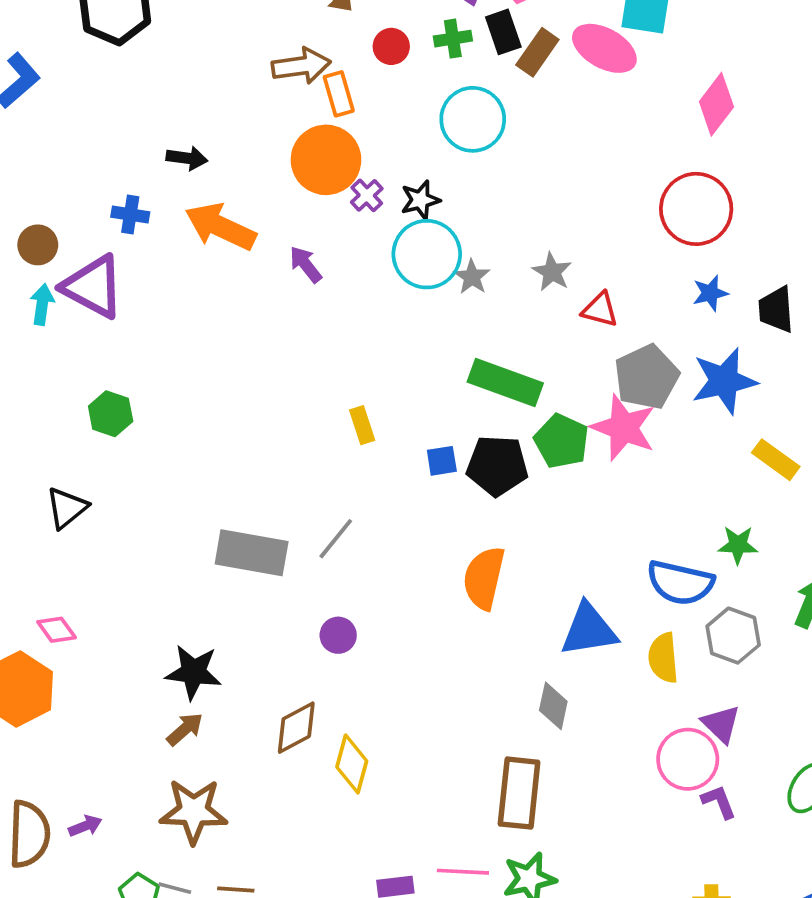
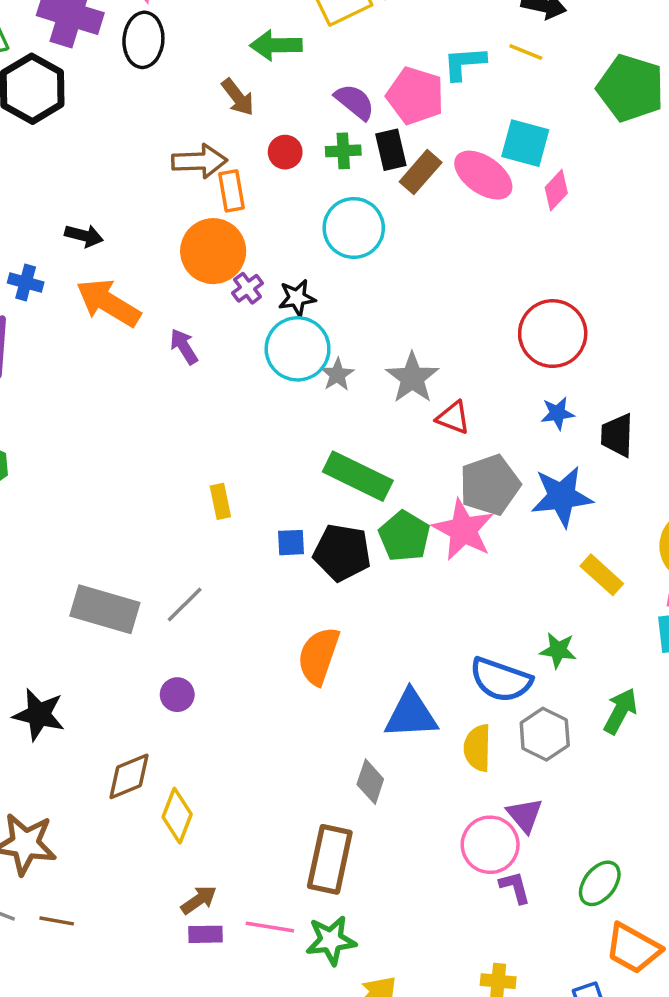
pink diamond: (716, 104) -> (556, 190), moved, size x0.7
gray star: (552, 272) -> (412, 378), size x1.4
brown arrow: (185, 729) -> (199, 900), moved

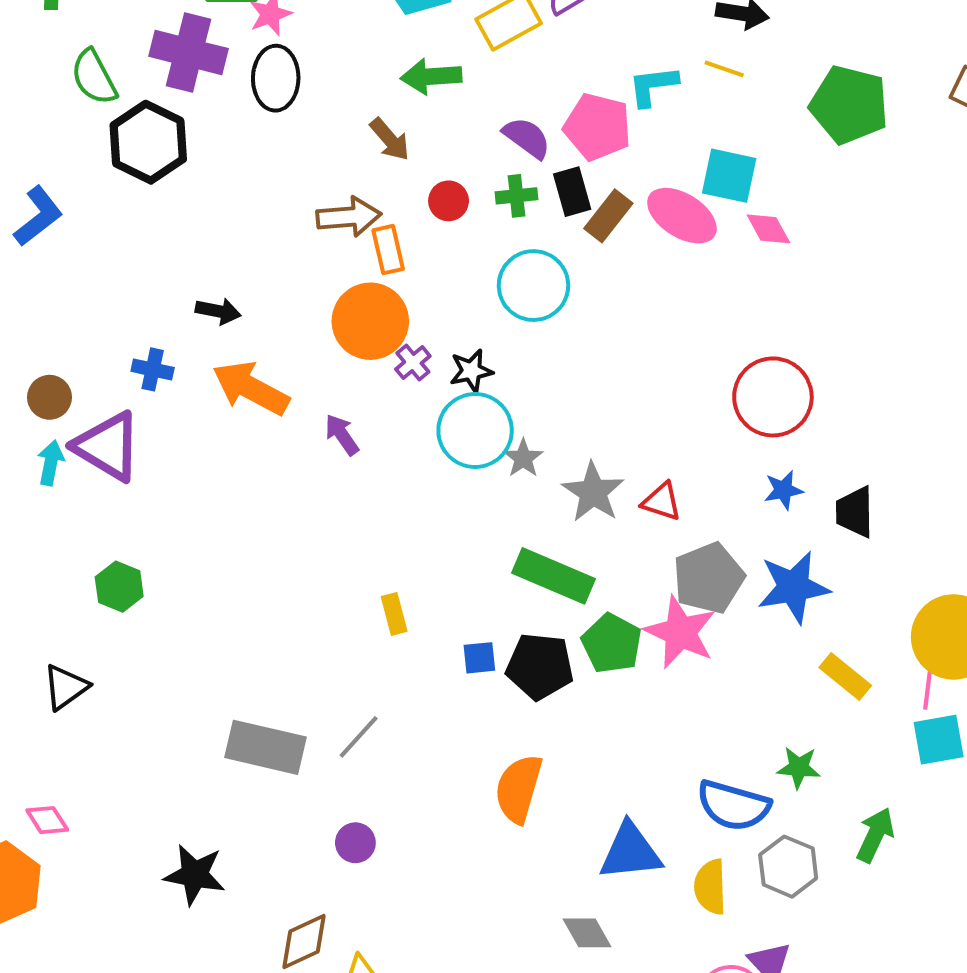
pink diamond: (556, 190) -> (768, 229), turned -69
gray star: (412, 378) -> (593, 492), moved
gray diamond: (370, 782) -> (587, 933), turned -45

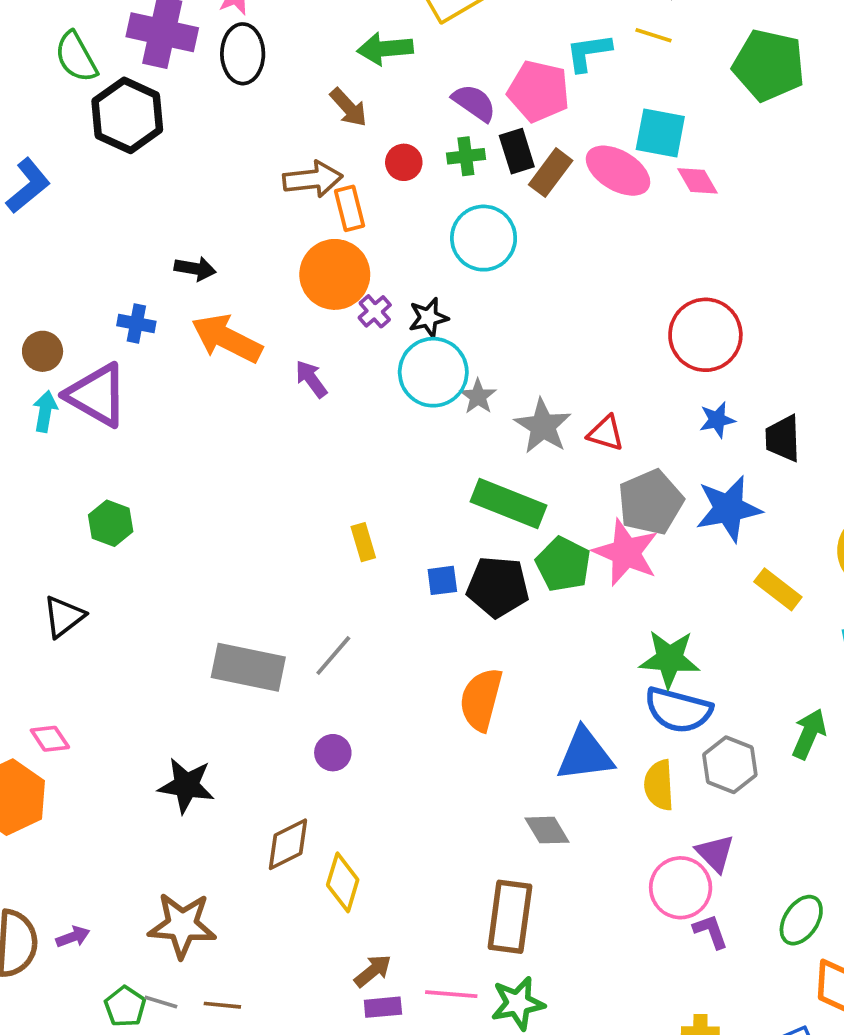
green star: (799, 768) -> (669, 659), moved, size x1.5

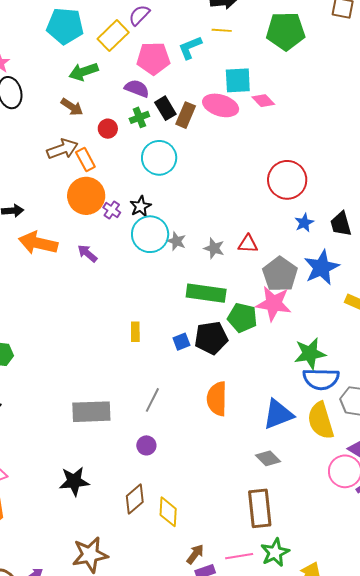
pink pentagon: (539, 91) -> (153, 58), moved
gray star: (543, 426) -> (214, 248), size x0.7
yellow rectangle: (363, 542) -> (135, 332), turned 30
gray line: (333, 656) -> (152, 400), moved
yellow semicircle: (659, 785) -> (321, 421), size x1.4

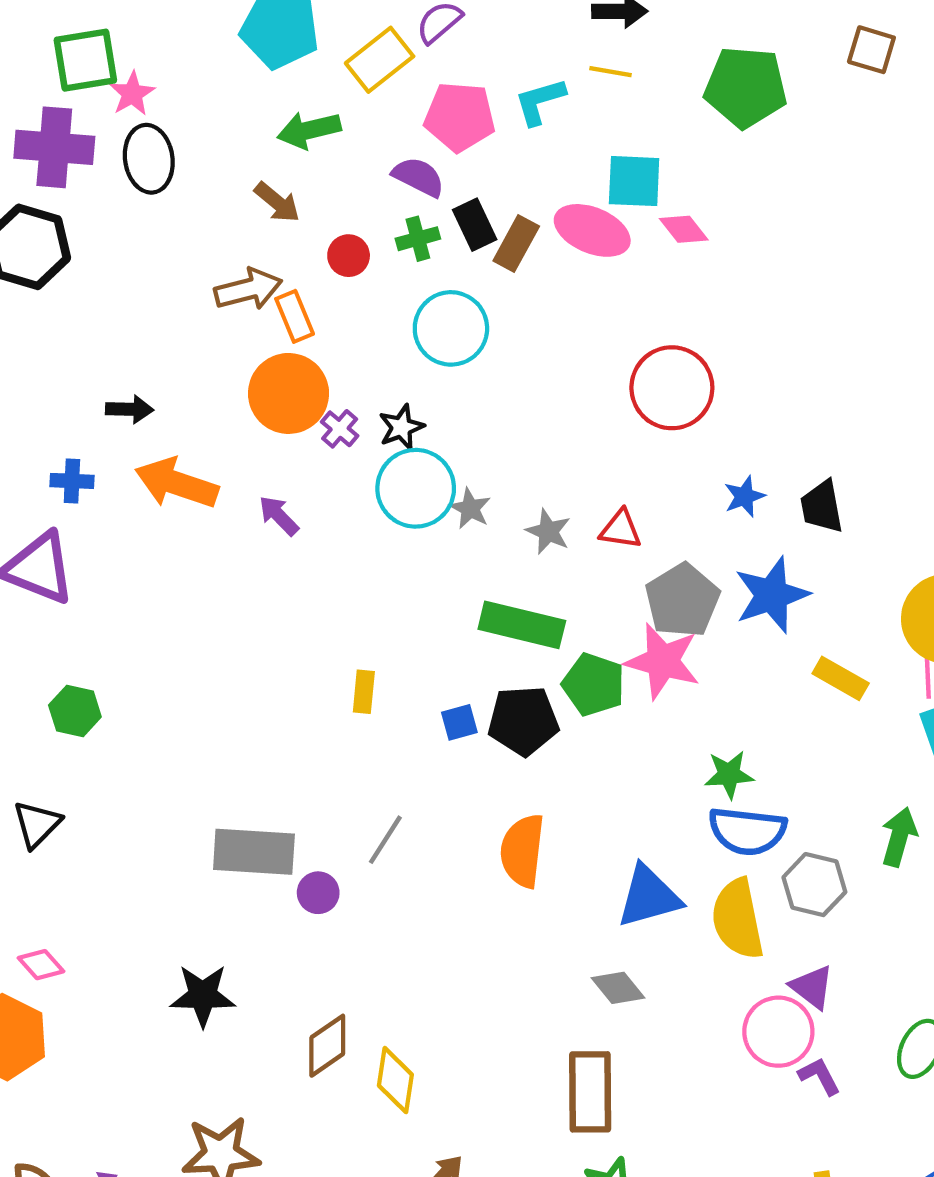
red circle: (287, 180) -> (672, 388), moved
green star: (310, 353) -> (729, 775), size x0.7
purple circle: (146, 445) -> (318, 893), moved

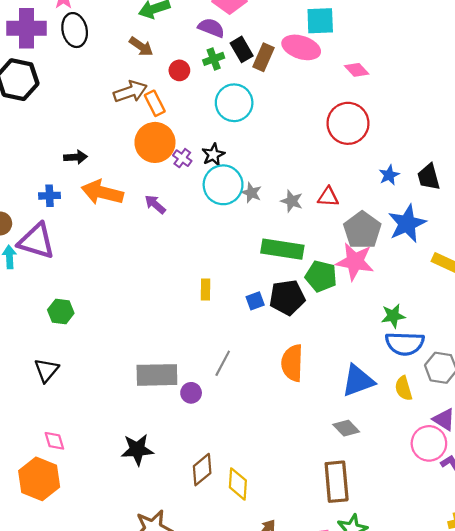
pink diamond: (684, 229) -> (357, 70), moved
yellow semicircle: (738, 919) -> (404, 388), size x0.6
pink diamond: (41, 965) -> (54, 441), turned 30

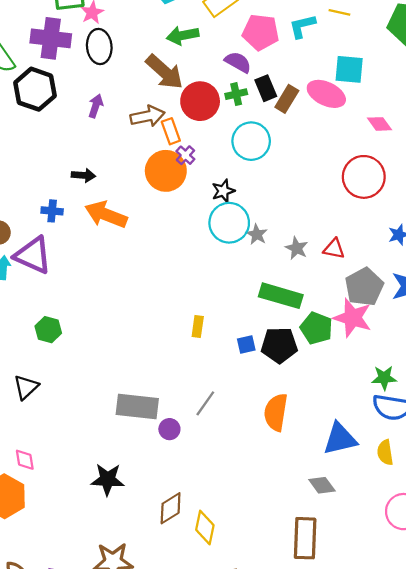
brown arrow: (141, 47) -> (164, 72), size x1.6
red circle: (179, 70) -> (200, 101), size x1.8
purple cross: (182, 158) -> (185, 155), moved
purple arrow: (155, 204) -> (96, 106), moved, turned 60

